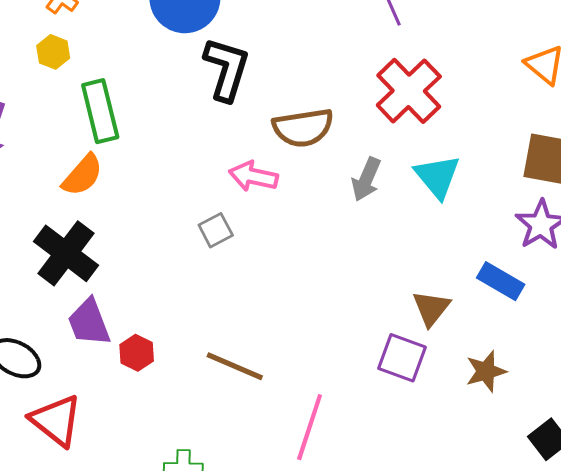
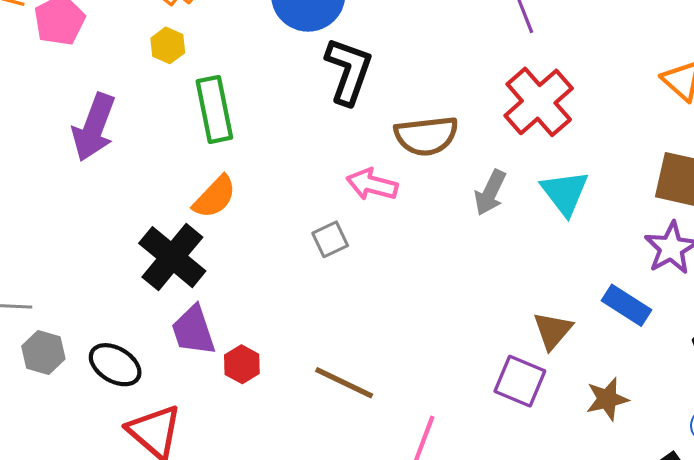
orange semicircle: (82, 175) -> (215, 197), moved

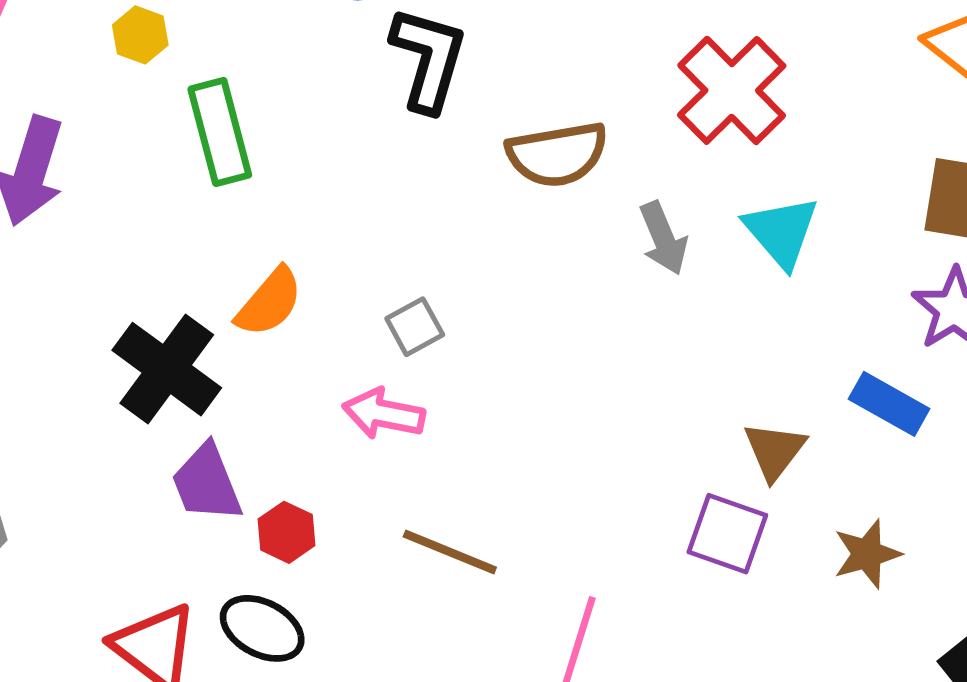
pink arrow: (372, 185) -> (384, 414), moved
gray arrow: (490, 193) -> (663, 238), turned -45
orange semicircle: (215, 197) -> (269, 302), moved
black ellipse: (115, 365) -> (262, 628), moved

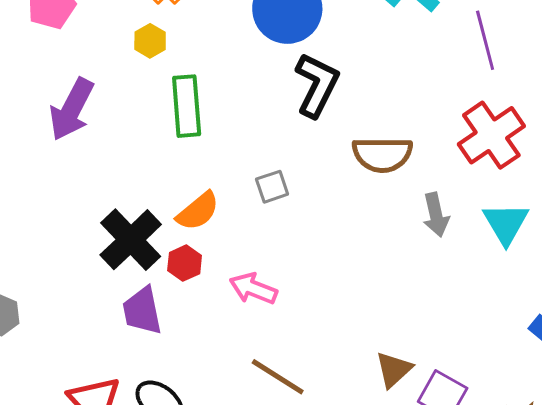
gray square: (415, 327) -> (272, 187), moved
brown triangle: (775, 451) -> (394, 370), moved
red hexagon: (287, 532) -> (185, 263), moved

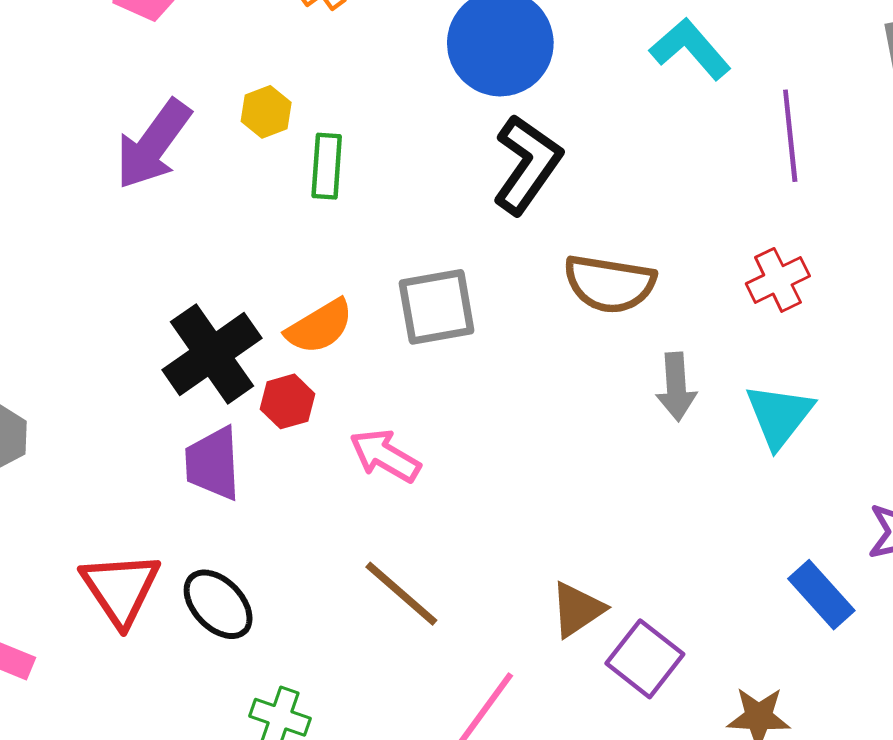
yellow hexagon: (150, 41) -> (266, 112), moved
green rectangle: (187, 106) -> (327, 166), size x0.7
red cross: (491, 135) -> (778, 280), size x0.6
gray square: (272, 187) -> (437, 307), size x1.6

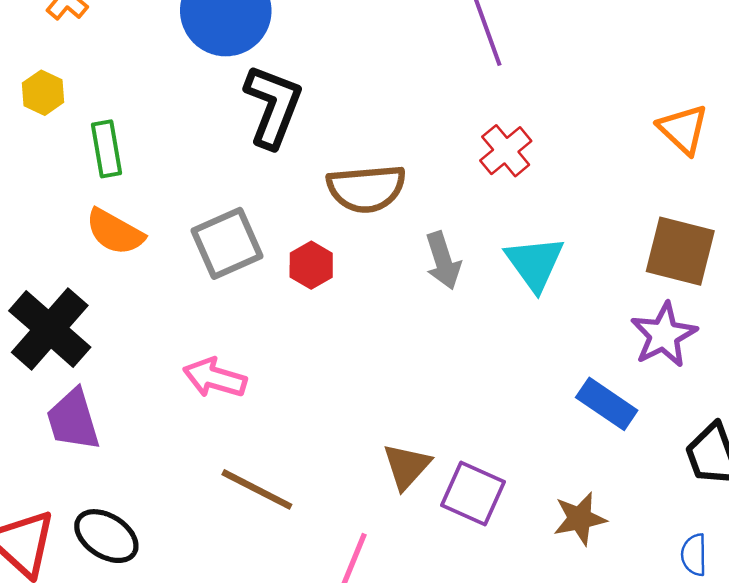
yellow hexagon: (266, 112) -> (43, 93), moved
orange semicircle: (319, 327) -> (115, 232), moved, turned 74
red hexagon: (287, 401) -> (311, 265), moved

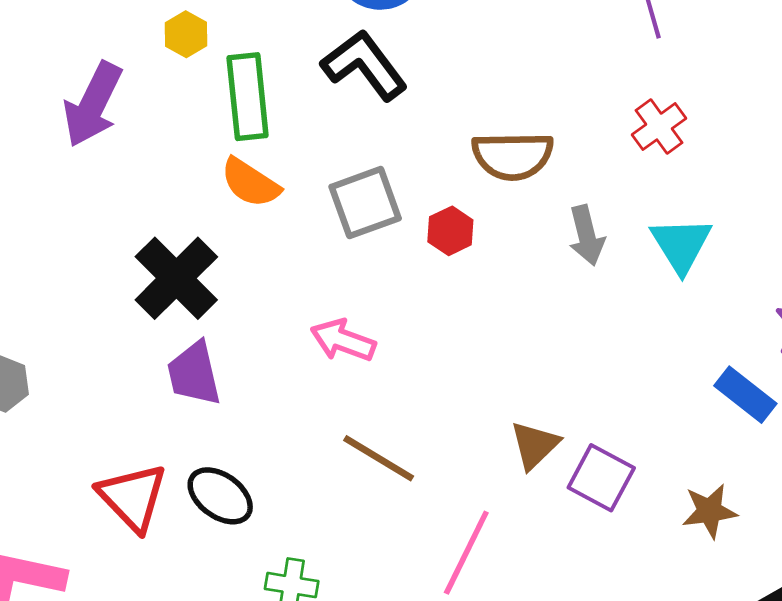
black L-shape: (273, 106) -> (364, 65), moved, turned -62
green rectangle: (107, 149) -> (248, 97), size x1.5

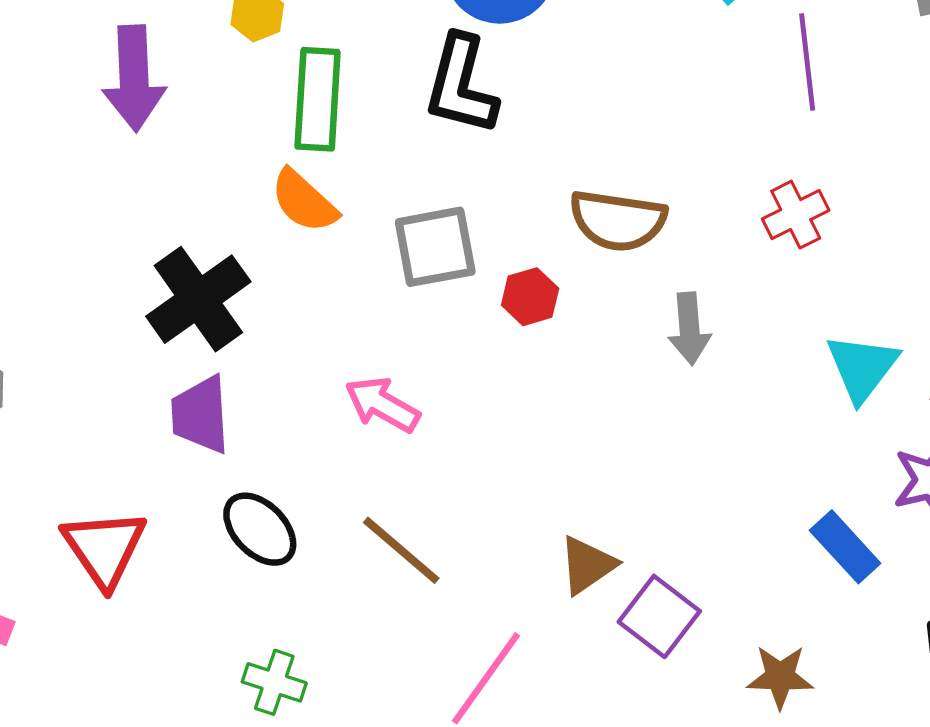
black L-shape: (364, 65) -> (461, 85), turned -138
purple arrow: (93, 104) -> (134, 78), turned -38
cyan triangle: (681, 245) -> (862, 367), moved
black ellipse: (220, 496) -> (260, 529), moved

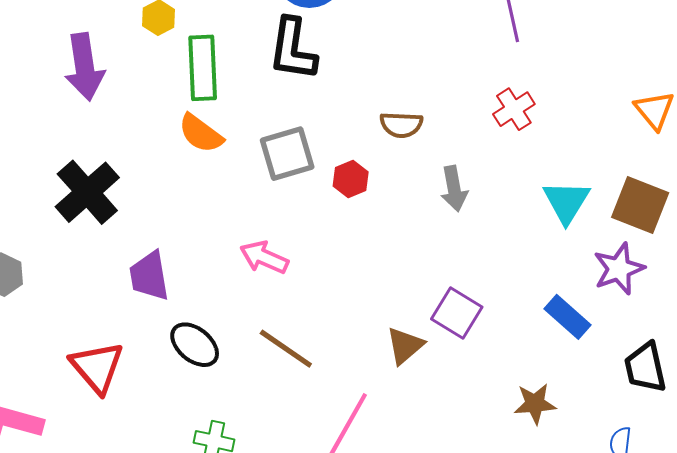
brown semicircle: (618, 220) -> (401, 125), size x0.7
black cross: (198, 299) -> (87, 192), moved
purple square: (659, 616) -> (457, 313), moved

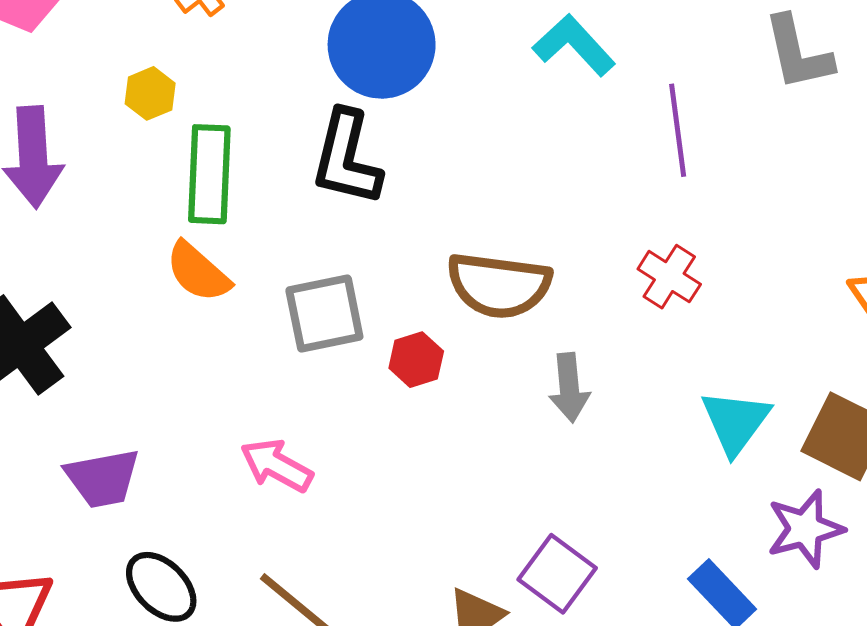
red cross: (514, 109) -> (669, 277), turned -30
brown semicircle: (401, 125) -> (499, 285), size x1.6
purple trapezoid: (149, 276) -> (103, 478), turned -96

